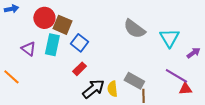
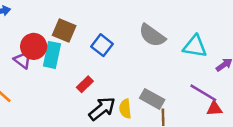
red circle: (44, 18) -> (34, 46), moved
cyan triangle: (169, 38) -> (195, 46), turned -50
blue square: (79, 43) -> (102, 45), moved

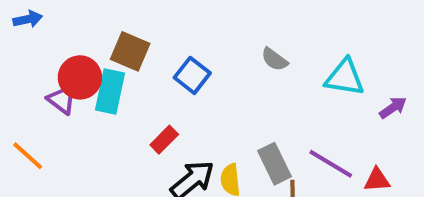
gray semicircle: (152, 35) -> (275, 59), size x0.6
purple line: (203, 93) -> (331, 164), moved
gray rectangle: (152, 99) -> (275, 164), turned 35

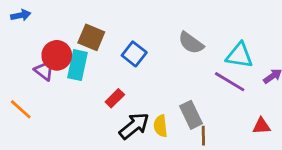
gray semicircle: (275, 59) -> (191, 43), size x1.4
purple line: (331, 164) -> (230, 82), moved

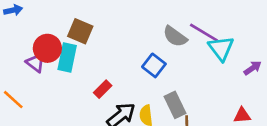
blue square: (134, 54) -> (154, 65), moved
cyan triangle: (239, 55) -> (221, 48), turned 44
purple line: (230, 82) -> (204, 33), moved

